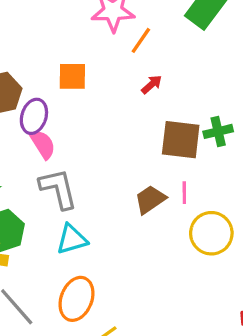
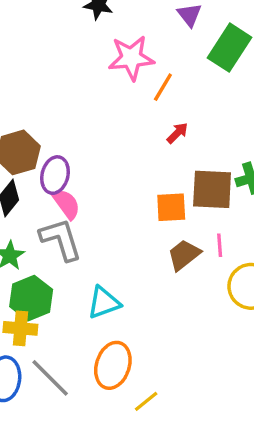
orange square: (72, 76) -> (171, 207), moved
gray L-shape: (58, 189) -> (61, 239), moved

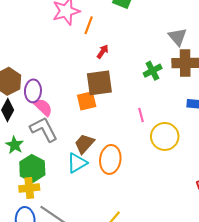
brown square: (212, 189) -> (99, 83), moved
orange square: (171, 207) -> (87, 101), moved
brown trapezoid: (184, 255) -> (84, 144), moved
orange ellipse: (113, 365) -> (110, 159), moved

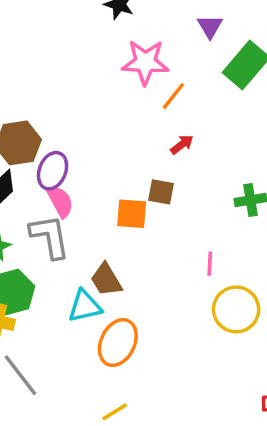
brown square: (99, 83) -> (161, 192), size x0.6
brown trapezoid: (84, 144) -> (106, 280), turned -90
orange ellipse: (110, 159) -> (118, 343), moved

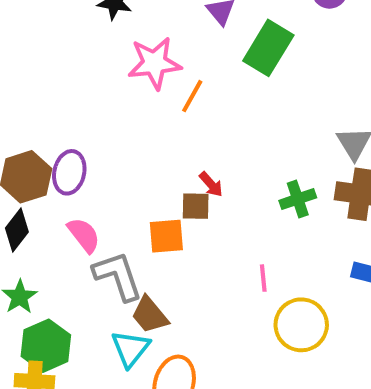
red arrow: (182, 144) -> (211, 184), moved, turned 95
purple ellipse: (53, 171) -> (69, 172), moved
gray L-shape: (50, 237) -> (118, 276), moved
cyan triangle: (85, 306) -> (130, 349), turned -30

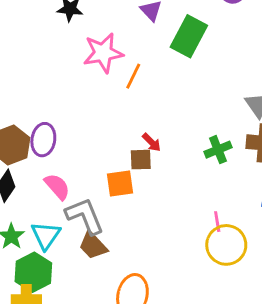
pink line: (263, 278) -> (217, 222), moved
brown trapezoid: (150, 315) -> (93, 245), moved
cyan triangle: (130, 349) -> (46, 235), moved

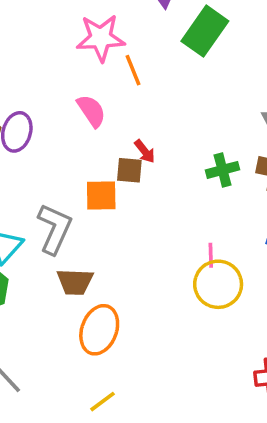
orange line: (133, 76) -> (133, 70), turned -55
pink semicircle: (57, 187) -> (91, 111), moved
gray L-shape: (85, 216) -> (55, 229), turned 39
brown trapezoid: (93, 245) -> (75, 282), moved, turned -52

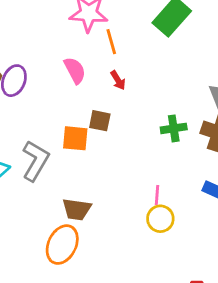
red arrow: (145, 151) -> (118, 80), moved
brown trapezoid: (75, 282) -> (77, 209), moved
yellow circle: (218, 284) -> (160, 219), size x0.7

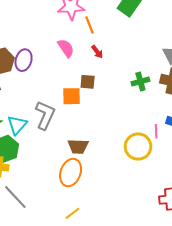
pink line: (157, 195) -> (156, 131), moved
yellow circle: (160, 219) -> (138, 147), size x1.4

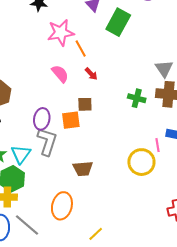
purple ellipse: (24, 60) -> (42, 119), moved
green cross: (140, 82) -> (137, 98), turned 36
orange ellipse: (71, 172) -> (62, 206), moved
yellow line: (72, 213) -> (96, 234), moved

